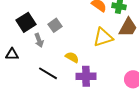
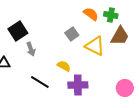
gray square: (55, 25) -> (72, 34), moved
yellow triangle: (103, 37) -> (95, 46), turned 45

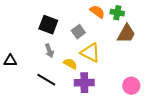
black square: (18, 31) -> (48, 25), moved, turned -36
yellow triangle: (95, 46) -> (90, 53), moved
gray arrow: (31, 49) -> (49, 51), moved

